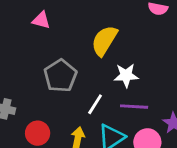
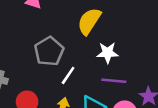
white line: (95, 104) -> (68, 75), moved

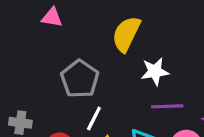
white line: (68, 75) -> (94, 119), moved

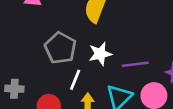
white star: (155, 71) -> (100, 54), moved

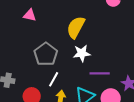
white star: (100, 54) -> (82, 53), moved

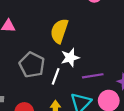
white line: (54, 79) -> (56, 76), moved

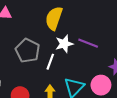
purple line: (93, 76) -> (88, 43), moved, turned 30

